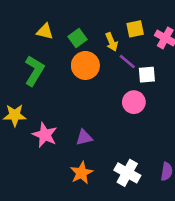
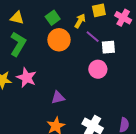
yellow triangle: (45, 31) -> (17, 18), moved
yellow arrow: (112, 42) -> (80, 21), turned -128
pink star: (45, 135) -> (26, 78), moved

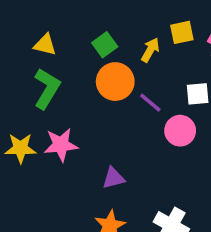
purple line: (93, 37) -> (150, 103), moved
pink star: (26, 78) -> (61, 145), turned -30

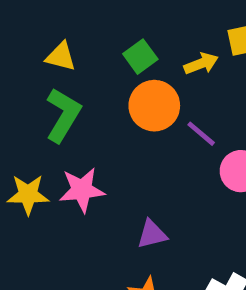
yellow arrow: (150, 50) -> (201, 64), turned 40

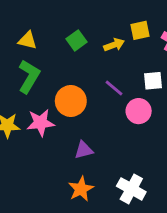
orange circle: (154, 106) -> (71, 101), moved

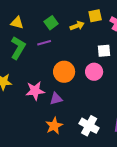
purple line: (114, 88) -> (44, 43), moved, turned -56
orange circle: (71, 101) -> (64, 72), moved
pink star: (40, 123) -> (35, 91), moved

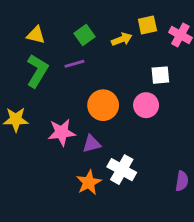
white cross: (89, 126) -> (122, 170), moved

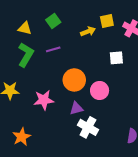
green square: (85, 35) -> (53, 21), moved
pink circle: (146, 105) -> (100, 90), moved
purple triangle: (92, 144) -> (76, 108), moved
orange star: (89, 182) -> (22, 137), moved

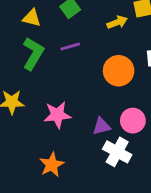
orange circle: (74, 80) -> (119, 71), moved
pink circle: (100, 90) -> (133, 121), moved
orange star: (22, 137) -> (52, 165), moved

